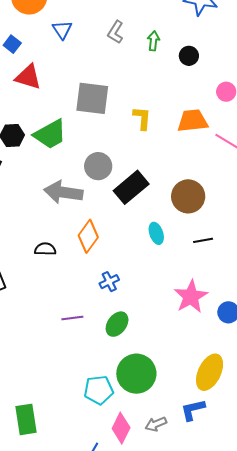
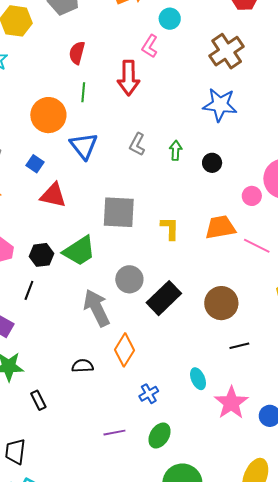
blue triangle: (62, 30) -> (84, 146), size x1.4
gray arrow: (63, 192) -> (97, 308), turned 60
cyan ellipse: (156, 233) -> (198, 379), moved

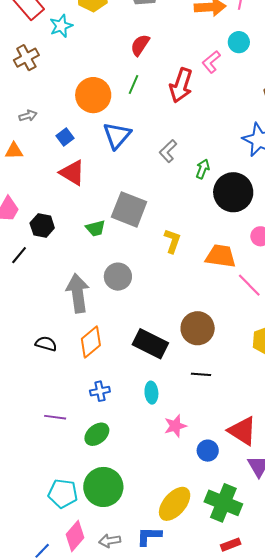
black circle: (212, 163) -> (233, 192), size x2.0
green trapezoid: (79, 251) -> (96, 228), moved, size x0.6
black rectangle: (164, 298) -> (150, 344), moved, turned 52
pink star: (231, 403) -> (175, 426), size x0.7

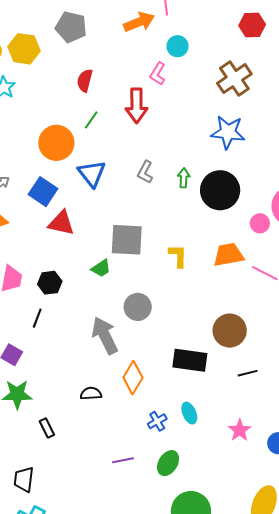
green line: (133, 85) -> (91, 120), turned 30
blue square: (65, 137) -> (43, 192), size x1.6
cyan ellipse: (151, 393) -> (189, 413), moved

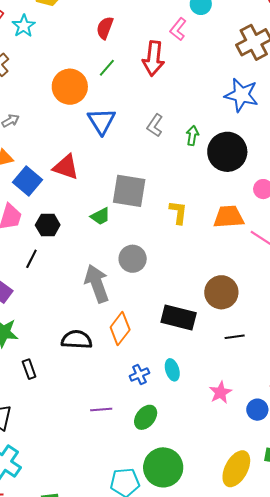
blue square: (43, 192) -> (27, 181), moved
black semicircle: (91, 394) -> (77, 340), size x1.4

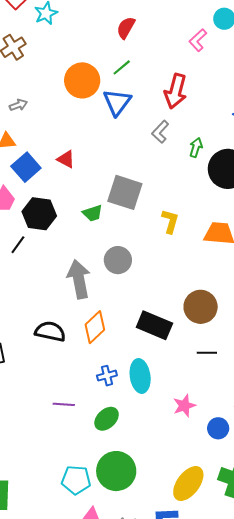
red arrow: (153, 58) -> (176, 91), moved
blue triangle: (102, 121) -> (117, 102), moved
red triangle: (66, 167) -> (66, 159), size x0.7
black hexagon: (48, 225) -> (39, 214), size x1.4
cyan ellipse: (172, 370) -> (140, 376), size x1.5

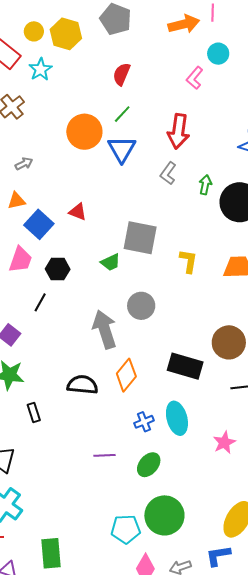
black hexagon: (39, 214) -> (58, 269), size x0.7

